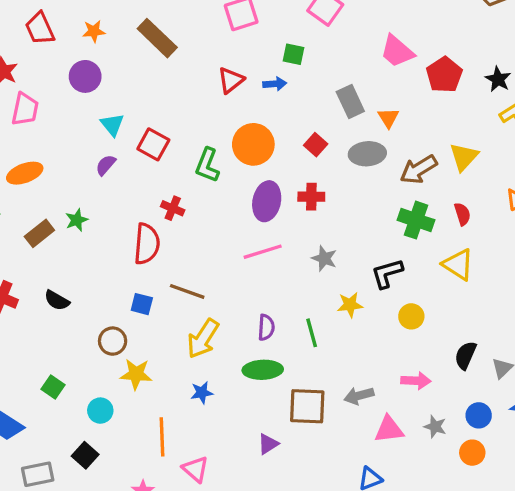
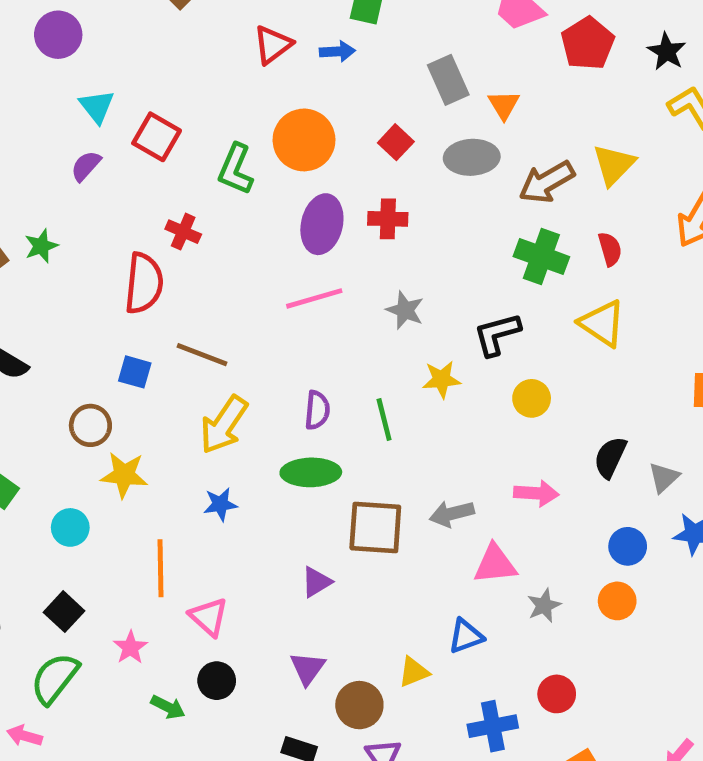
gray star: (435, 427) -> (544, 605), moved, turned 30
black square: (85, 455) -> (64, 612), moved

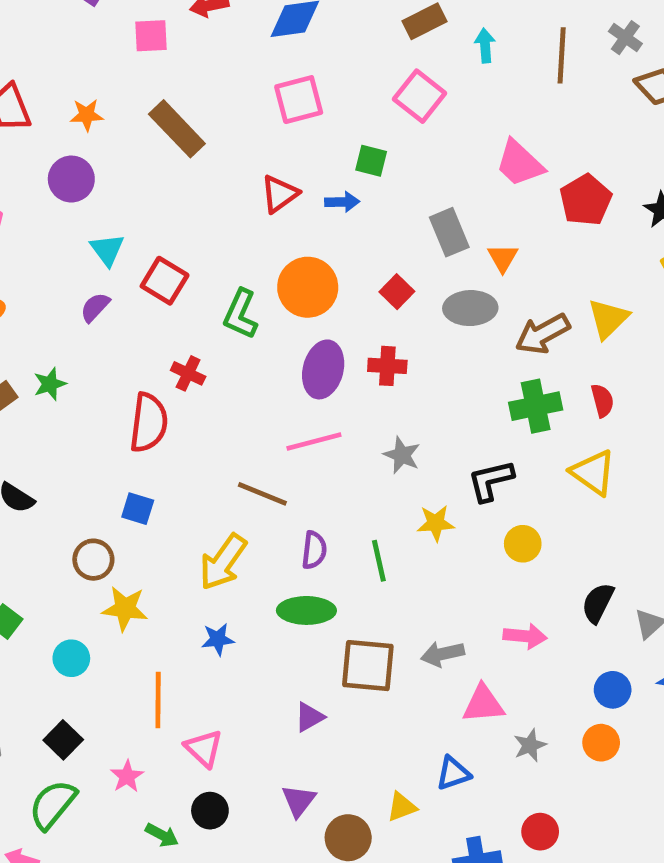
green cross: (541, 257) -> (536, 406), turned -33
brown line: (202, 355) -> (262, 494), moved

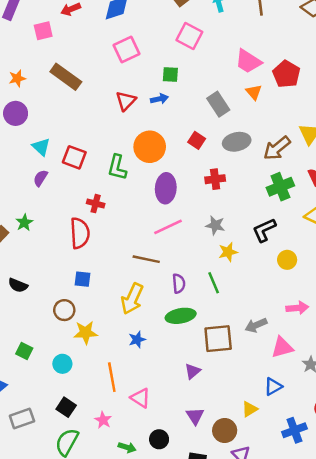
orange triangle: (503, 258) -> (254, 92), moved
red cross: (387, 366) -> (215, 179), moved
yellow star: (436, 523) -> (228, 252), moved
black circle: (210, 811) -> (159, 439), moved

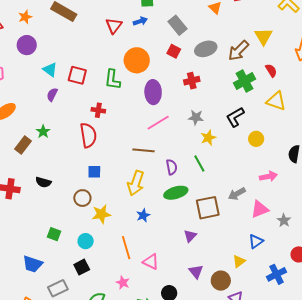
gray rectangle: (218, 104) -> (177, 25), moved
black square: (66, 407) -> (82, 267), moved, turned 35

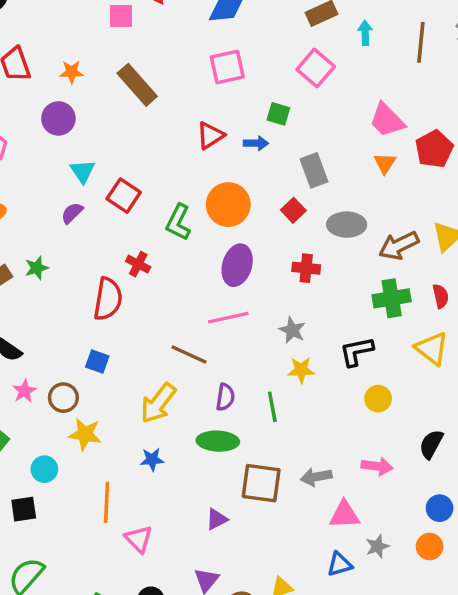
blue triangle: (256, 241) -> (340, 564), moved
pink star: (123, 283) -> (25, 391), moved

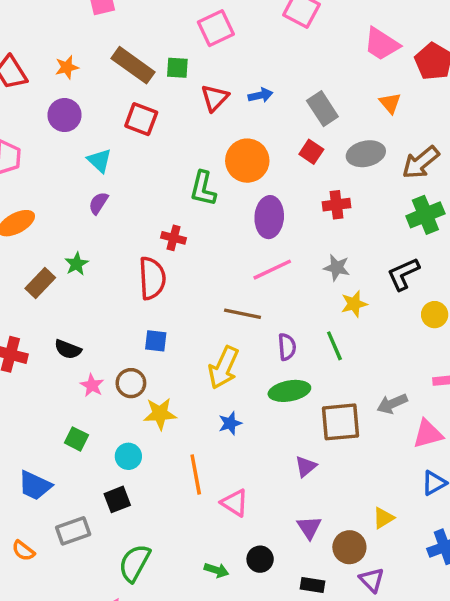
green square: (278, 114) -> (177, 68), moved
orange triangle: (385, 163) -> (390, 103), moved
red square: (124, 196) -> (141, 119), moved

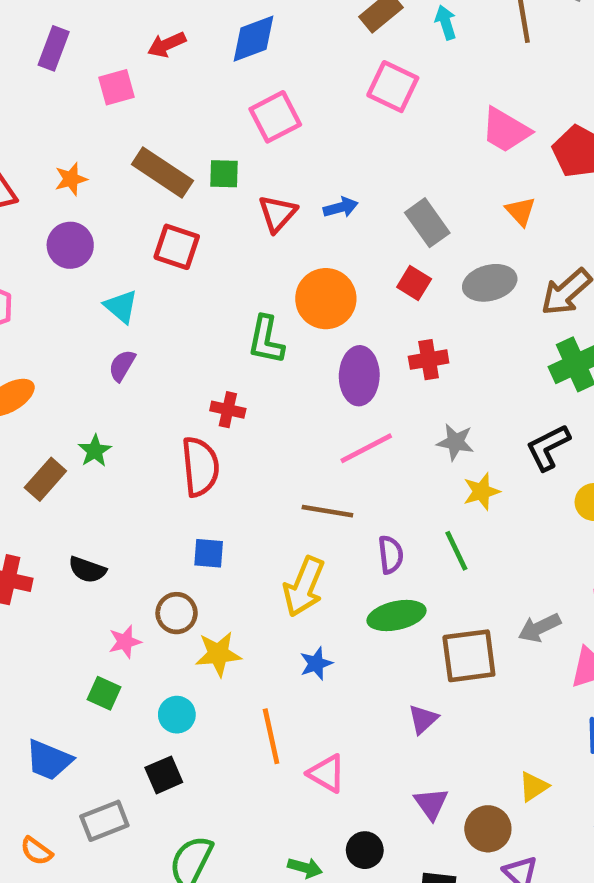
red cross: (336, 205) -> (429, 360), moved
pink star: (92, 385) -> (125, 642), moved, turned 30

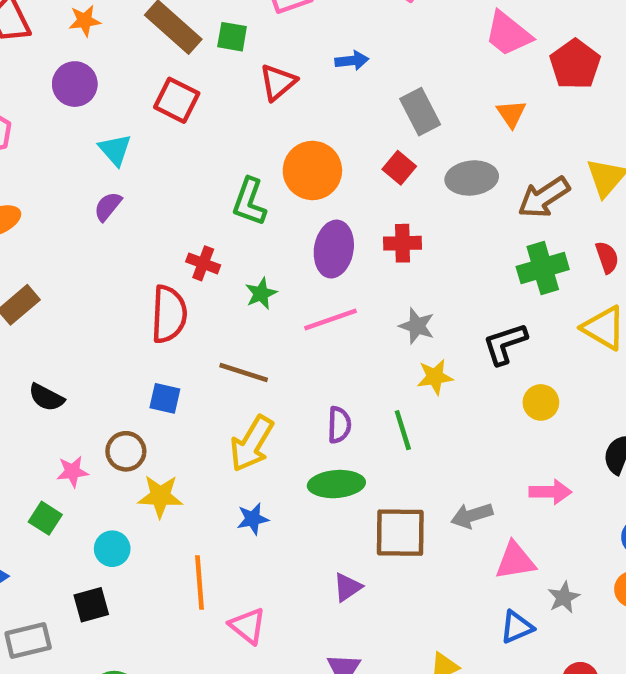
blue arrow: (341, 207) -> (352, 61), moved
green star: (95, 451) -> (261, 293), moved
brown line: (327, 511) -> (244, 372), moved

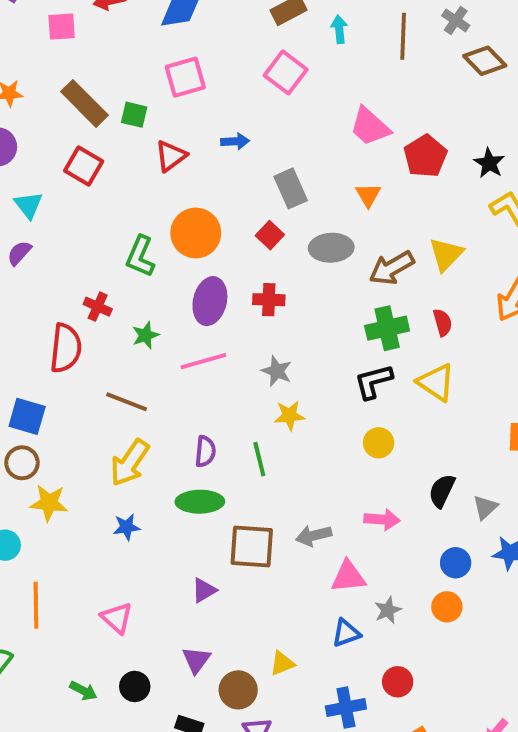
black L-shape: (505, 344) -> (373, 382), moved
blue square: (165, 398) -> (27, 416), moved, size x1.4
orange line: (200, 582) -> (36, 605), moved

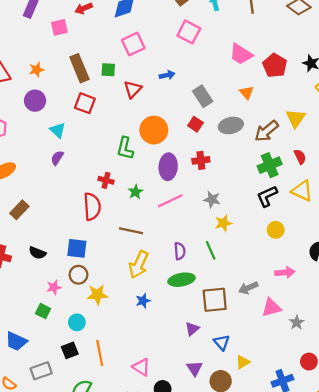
brown rectangle: (85, 103) -> (79, 68), turned 32
pink triangle: (117, 618) -> (141, 367), moved
blue triangle: (346, 633) -> (222, 342), moved, turned -42

